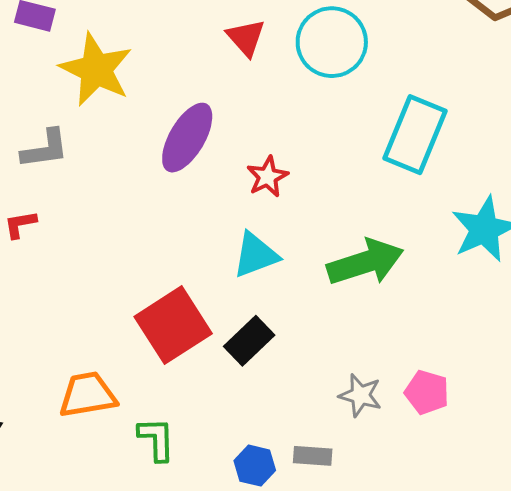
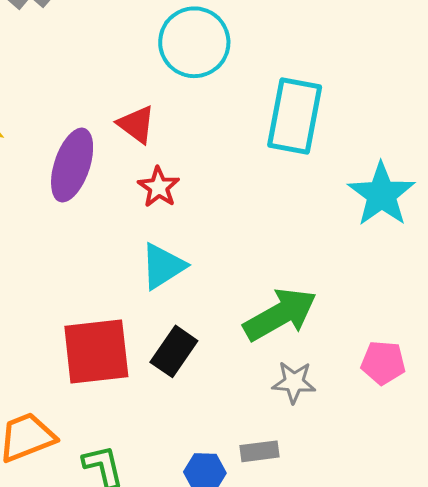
red triangle: (246, 38) -> (136, 124), moved
green arrow: (365, 262) -> (280, 314), moved
red square: (173, 325) -> (96, 351), turned 38
pink pentagon: (427, 392) -> (383, 363), moved

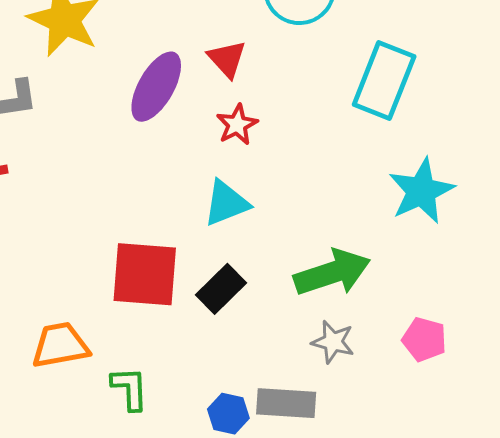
cyan star: (381, 194) -> (421, 191), moved
gray rectangle: (260, 451) -> (286, 403), size x1.5

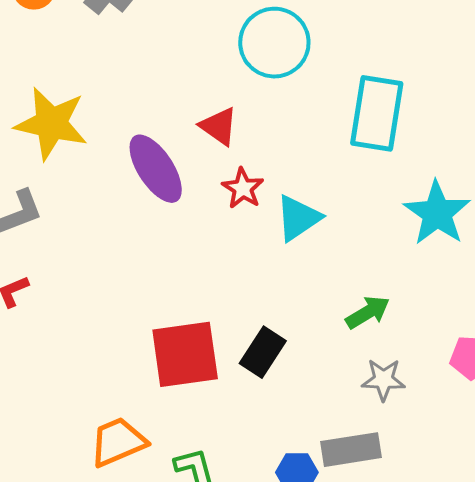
purple ellipse: (156, 87) -> (156, 169), turned -50
cyan triangle: (226, 203) -> (298, 218), moved
green arrow: (332, 273) -> (368, 312), size x0.6

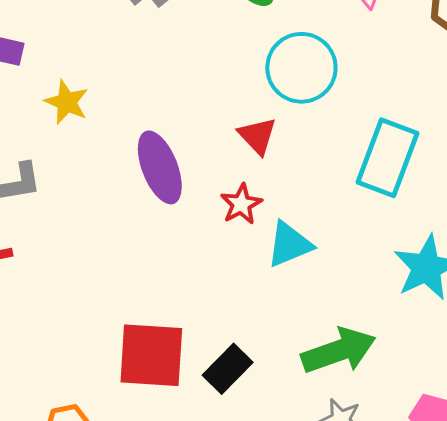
yellow star: (51, 123) -> (67, 102), size x0.6
red triangle: (219, 126) -> (257, 136), moved
green arrow: (368, 312) -> (339, 351), size x1.6

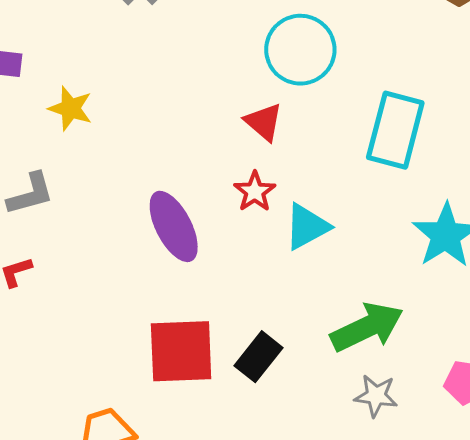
purple ellipse: (160, 167) -> (174, 226), moved

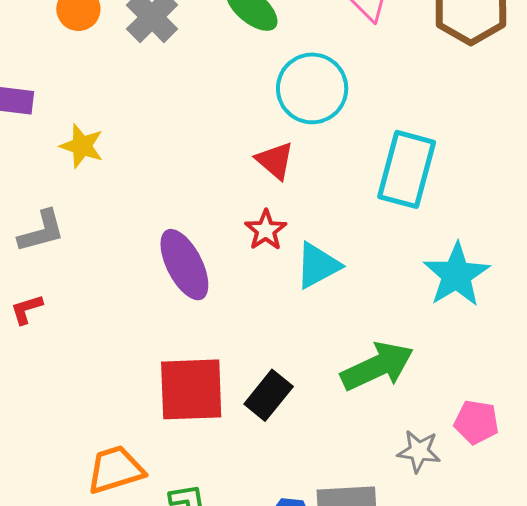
gray star: (376, 396) -> (419, 451), moved

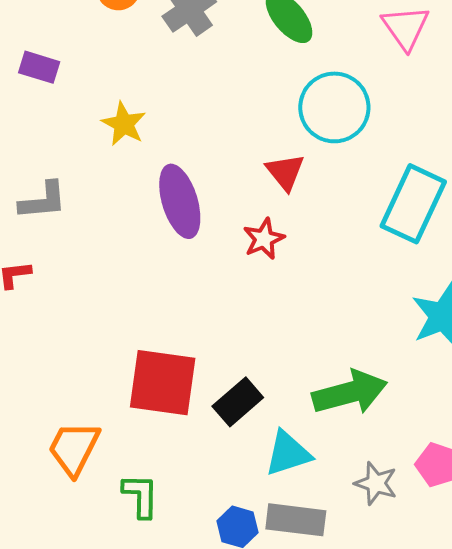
yellow star: (82, 146) -> (124, 124), moved
purple ellipse: (184, 265) -> (180, 201), moved
cyan triangle: (318, 265) -> (288, 453), moved
orange trapezoid: (115, 470) -> (74, 448), turned -56

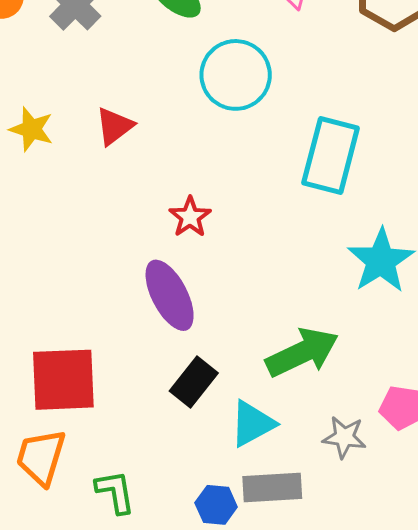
red triangle: (285, 172) -> (114, 126), moved, turned 42
purple ellipse: (180, 201) -> (170, 295), moved
red square: (163, 383) -> (63, 380), moved

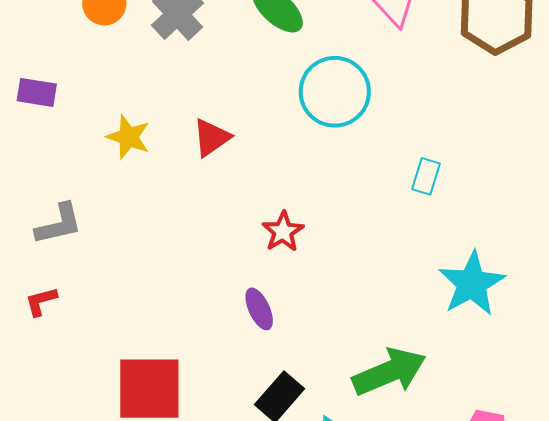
cyan rectangle: (331, 155) -> (426, 176), size x0.5
purple ellipse: (170, 295) -> (259, 309), size x0.6

